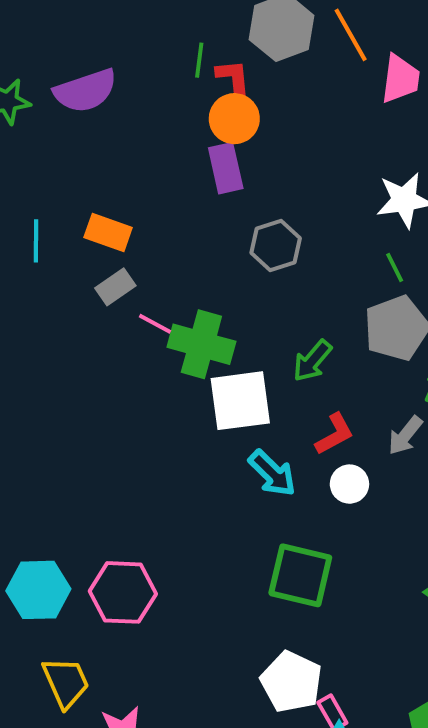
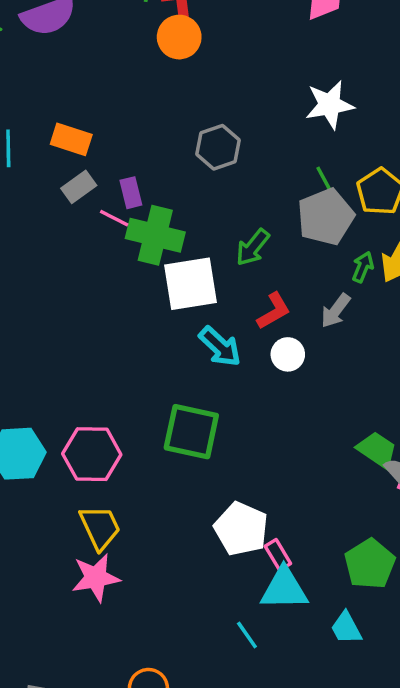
purple rectangle: (226, 168) -> (131, 193), moved, size x0.7
green line: (395, 267) -> (324, 179), moved
green square: (300, 575) -> (191, 432), moved
yellow trapezoid: (66, 682) -> (100, 527), moved

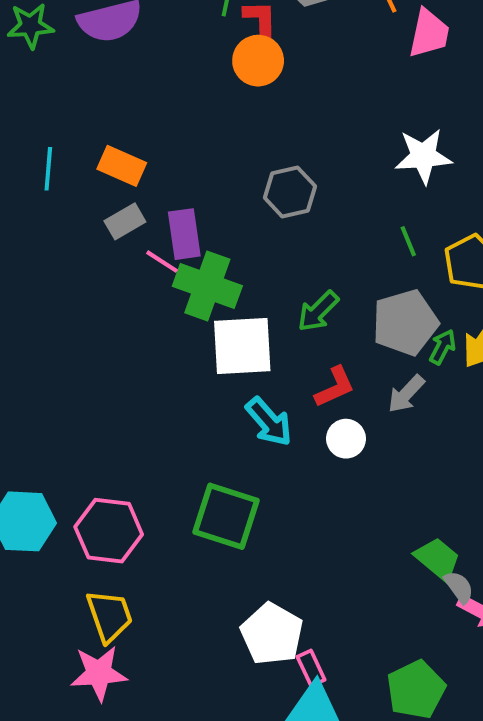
purple rectangle: (131, 193) -> (184, 234), size x1.4
gray pentagon: (326, 217) -> (405, 322), moved

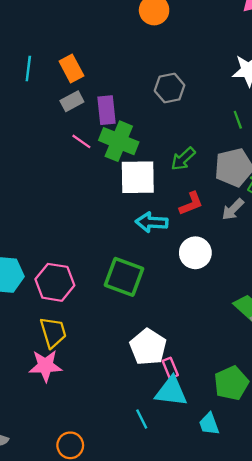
orange rectangle: (122, 166) -> (71, 69), turned 36
pink line: (162, 262) -> (81, 141), moved
cyan arrow: (269, 422) -> (152, 222), turned 132
white circle: (346, 439) -> (195, 253), moved, size x1.4

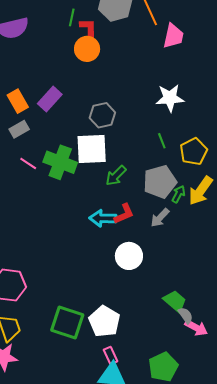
purple rectangle: (106, 110) -> (50, 99), moved, turned 50
white square: (138, 177) -> (92, 149), moved
cyan arrow: (152, 222) -> (103, 218), moved
green square: (124, 277) -> (67, 322), moved
white pentagon: (148, 347) -> (104, 321), moved

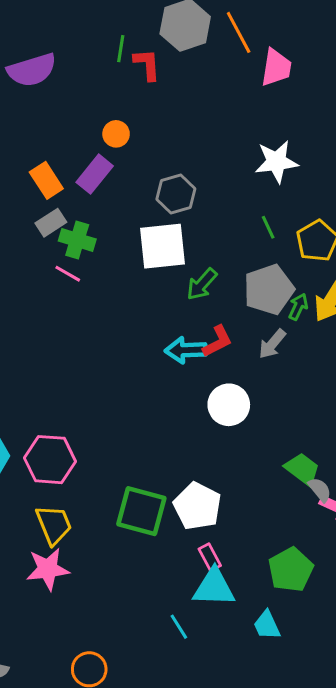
orange circle: (87, 49) -> (116, 134), moved, size x0.7
green cross: (60, 162) -> (77, 240), moved, size x0.7

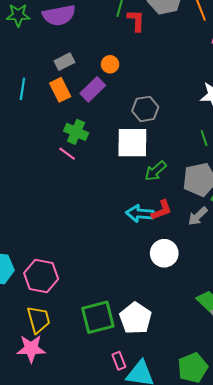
gray rectangle: (51, 223) -> (64, 62), moved
green square: (141, 511) -> (98, 317), turned -36
pink rectangle: (210, 557) -> (119, 361), moved

